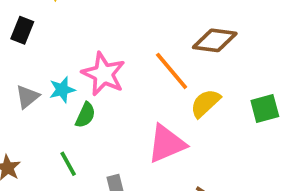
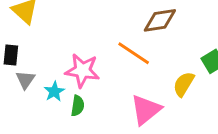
gray triangle: (27, 97) -> (25, 80), moved
yellow semicircle: (205, 103) -> (184, 84), moved

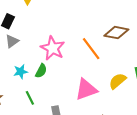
cyan star: (54, 92) -> (21, 72), moved

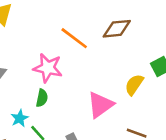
orange line: (91, 49) -> (74, 38), moved
cyan star: (21, 72) -> (20, 118), moved

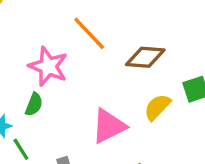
brown diamond: (117, 29) -> (145, 57), moved

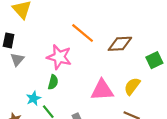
yellow semicircle: (157, 107) -> (132, 86), moved
pink triangle: (109, 126) -> (102, 90), turned 30

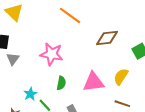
orange line: (83, 33) -> (70, 15), moved
green semicircle: (53, 82) -> (61, 83), moved

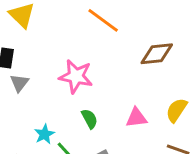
pink triangle: (93, 82) -> (136, 118), size x0.7
green semicircle: (61, 83) -> (90, 119), turned -40

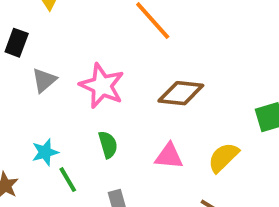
brown diamond: (157, 54) -> (181, 93), moved
gray triangle: (19, 83) -> (44, 80), moved

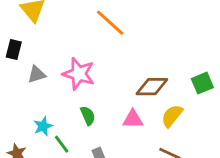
gray triangle: (44, 80) -> (37, 74), turned 30
brown diamond: (181, 93) -> (152, 87), moved

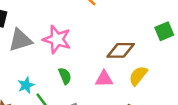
gray triangle: (37, 74) -> (20, 40), size x1.5
green square: (202, 83) -> (164, 31), moved

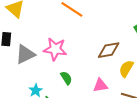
pink triangle: (104, 79) -> (100, 85), moved

